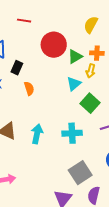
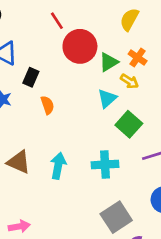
red line: (24, 21) -> (57, 21), moved, turned 48
orange cross: (97, 53) -> (138, 57), turned 32
yellow arrow: (91, 71) -> (129, 81), turned -72

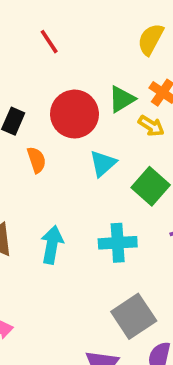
red circle: (80, 46) -> (74, 114), moved
cyan triangle: (107, 98) -> (103, 163), moved

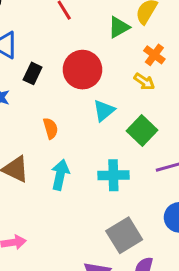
green triangle: (122, 99) -> (119, 27), moved
orange semicircle: (36, 160) -> (50, 128), moved

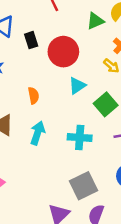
black rectangle: (33, 73) -> (31, 40), moved, turned -49

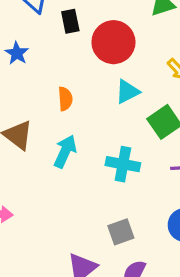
gray square: (83, 186) -> (121, 232), size x0.7

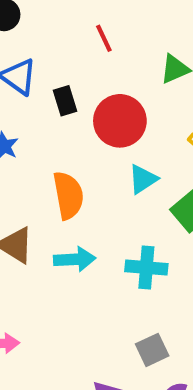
orange semicircle: (65, 99) -> (68, 195), size x1.6
cyan arrow: (65, 151) -> (75, 259), turned 68

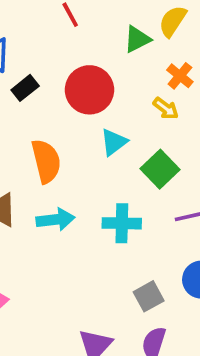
black rectangle: (65, 101) -> (25, 88), moved, turned 72
gray square: (152, 350) -> (149, 296), moved

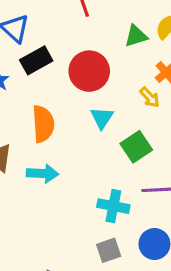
black rectangle: (25, 88) -> (36, 60), size x1.4
cyan triangle: (114, 142) -> (102, 118), turned -30
cyan cross: (122, 223) -> (113, 206), moved

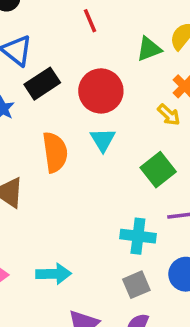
cyan triangle: (102, 118) -> (103, 140), moved
cyan arrow: (43, 174) -> (54, 274), moved

